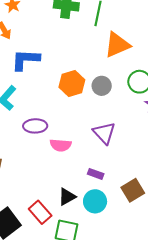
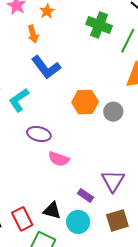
blue L-shape: (25, 60) -> (46, 67), turned -144
purple triangle: (104, 133) -> (113, 181), moved
black triangle: (67, 197) -> (52, 211), turned 30

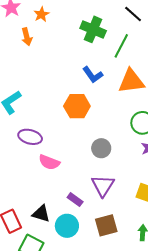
blue L-shape: (46, 67) -> (93, 75), moved, size x0.7
gray circle: (113, 112) -> (101, 148), moved

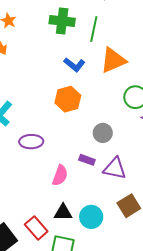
pink semicircle: (49, 162) -> (60, 175), moved, turned -75
purple triangle: (103, 186) -> (115, 168), turned -35
purple rectangle: (75, 200) -> (87, 160), moved

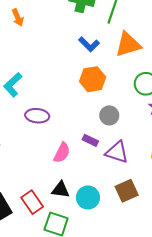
orange hexagon: (68, 99) -> (93, 79), moved

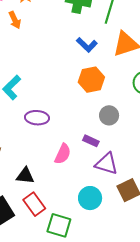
purple triangle: (117, 152) -> (107, 164), moved
black triangle: (61, 190) -> (25, 176), moved

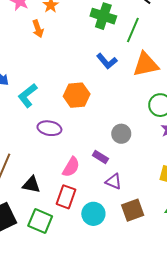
orange hexagon: (91, 80) -> (77, 95), moved
purple triangle: (107, 164) -> (114, 181), size x0.7
red rectangle: (34, 204) -> (66, 197), moved, turned 50
green square: (59, 225) -> (40, 221), moved

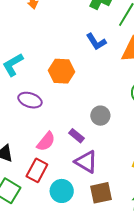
purple triangle: (114, 181) -> (86, 162), size x1.4

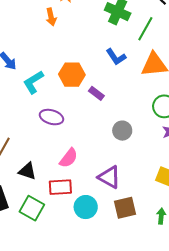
orange hexagon: (61, 71) -> (72, 75), moved
purple rectangle: (77, 136) -> (96, 93), moved
red rectangle: (37, 170) -> (60, 187), turned 60

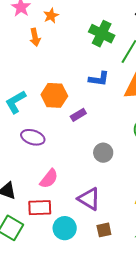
blue L-shape: (116, 57) -> (99, 79), turned -50
purple rectangle: (96, 93) -> (78, 115), turned -70
brown square: (125, 208) -> (104, 230), size x0.7

